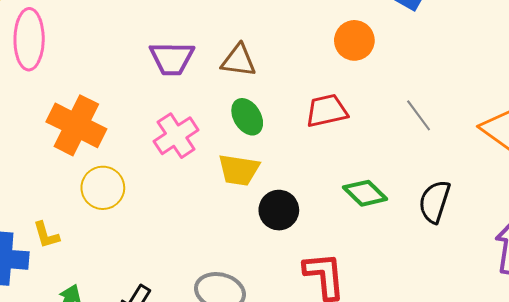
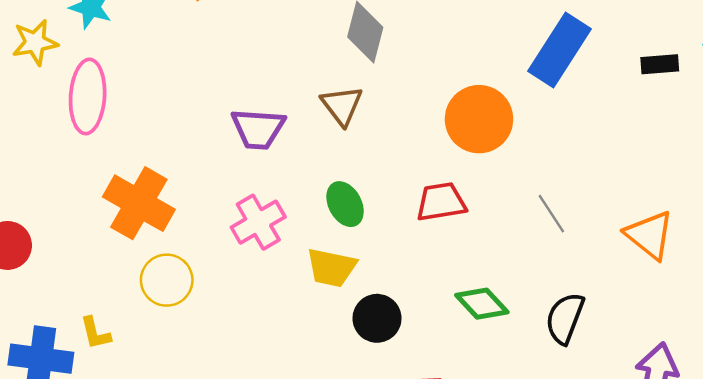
orange circle: (354, 40) -> (479, 119), size x1.4
brown triangle: (239, 61) -> (342, 105), moved, turned 42

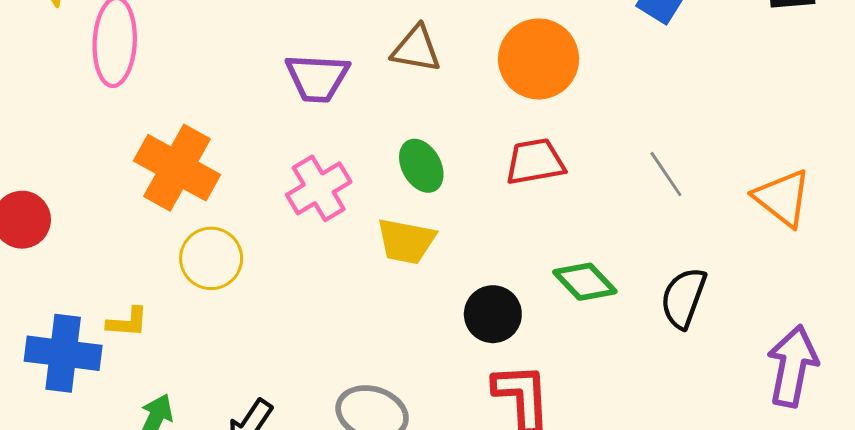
brown triangle: (342, 105) -> (416, 49), turned -42
orange circle: (479, 119) -> (539, 59), moved
black circle: (377, 318) -> (493, 314), moved
yellow L-shape: (95, 333) -> (127, 322), turned -72

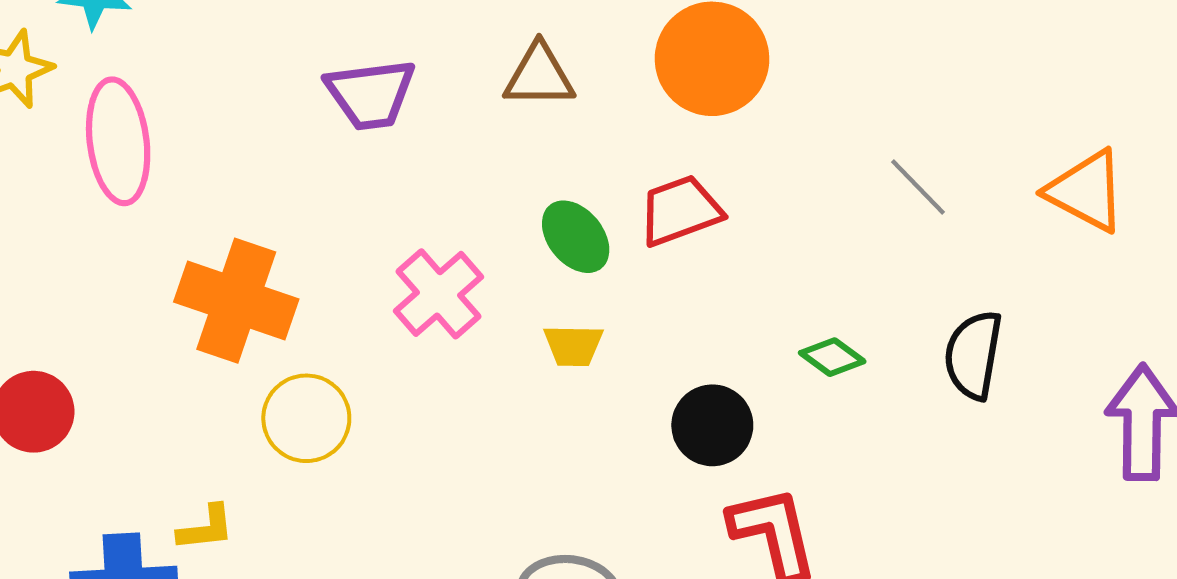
purple trapezoid: (317, 78) -> (371, 94), moved
red trapezoid: (535, 162) -> (680, 211), moved
yellow trapezoid: (406, 241) -> (573, 345), size x0.7
green diamond: (585, 282) -> (832, 357), size x0.7

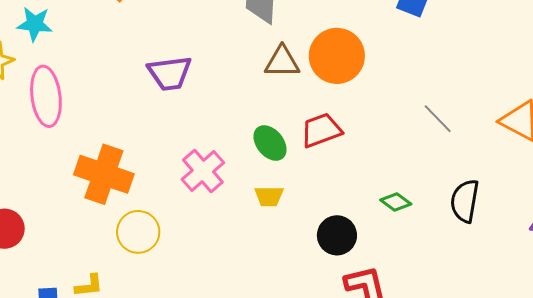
brown triangle: (539, 76) -> (282, 62), moved

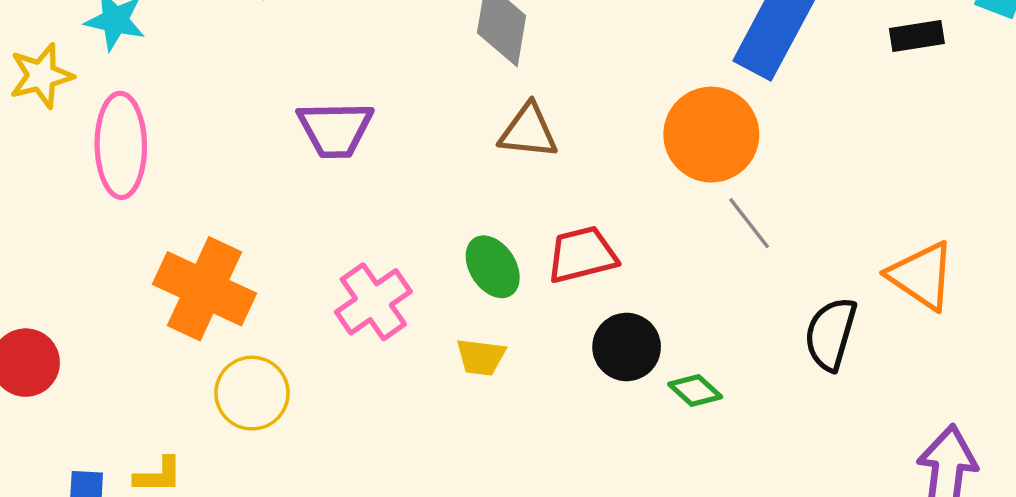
orange circle: (337, 56) -> (711, 135), moved
gray line: (438, 119) -> (749, 223), moved
black semicircle: (465, 201) -> (831, 334), moved
black circle: (337, 235) -> (627, 347), moved

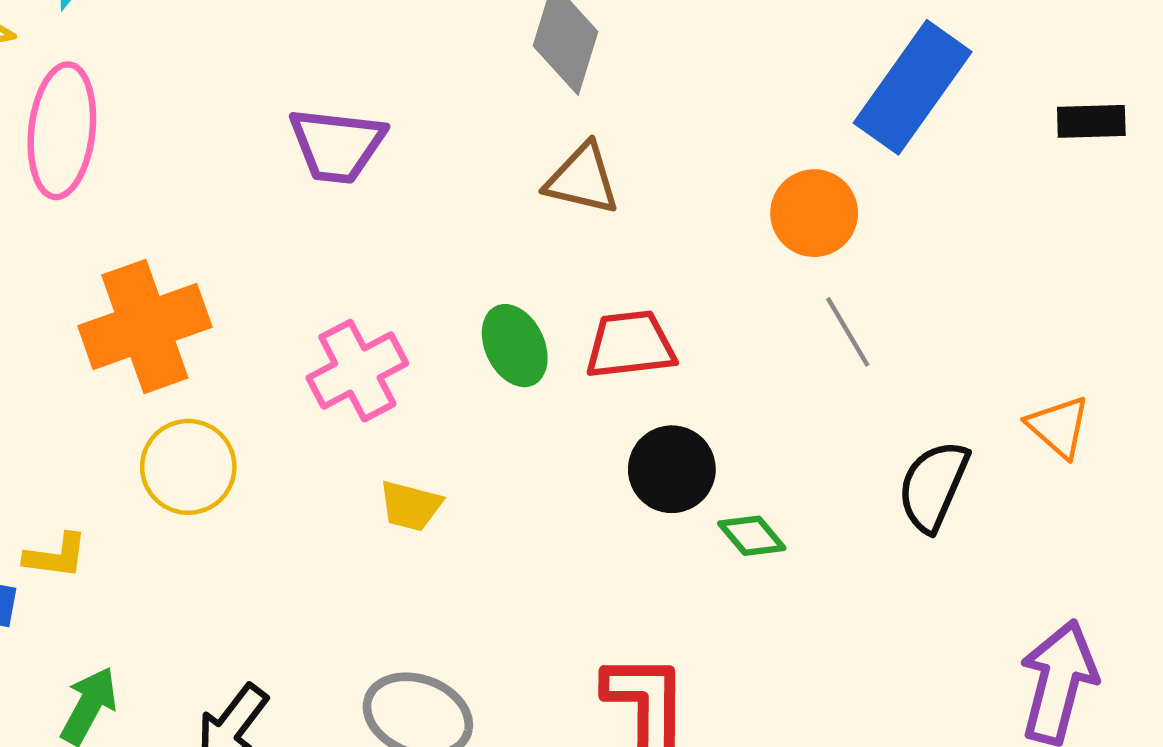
orange circle: (711, 135) -> (814, 213), size x0.7
orange triangle: (922, 276) -> (1058, 427), size x0.7
orange cross: (204, 289) -> (145, 327), turned 38
yellow trapezoid: (481, 357) -> (410, 506), moved

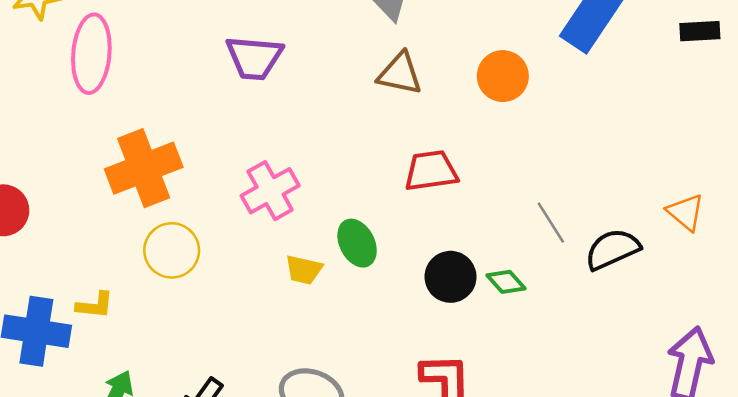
orange circle: (814, 213) -> (503, 76), moved
gray line: (848, 332) -> (551, 223), moved
green ellipse: (515, 346) -> (357, 243), moved
black circle: (672, 469) -> (451, 277), moved
black semicircle: (933, 486) -> (613, 249), turned 44

